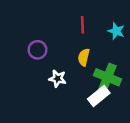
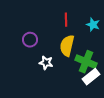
yellow semicircle: (84, 57) -> (67, 46), size x1.5
white rectangle: (99, 96) -> (91, 77), moved

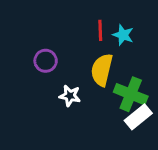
cyan star: (93, 25) -> (123, 35), moved

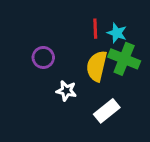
green cross: (131, 94) -> (124, 59), moved
white rectangle: (138, 117) -> (107, 111), moved

